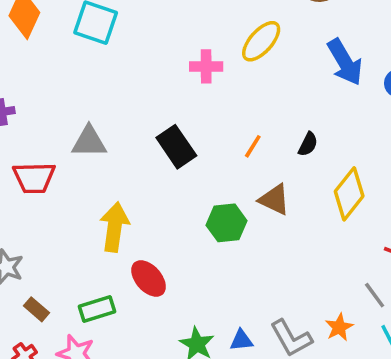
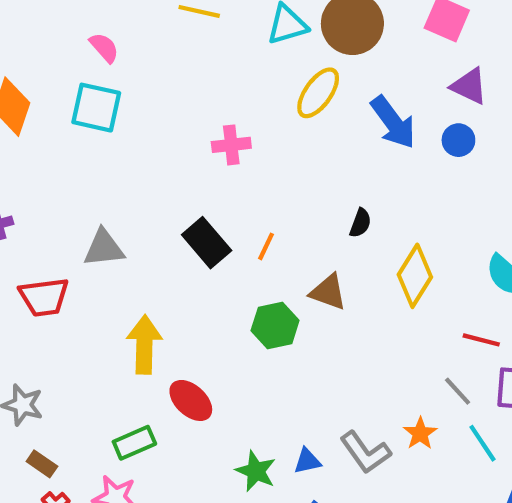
yellow ellipse: (261, 41) -> (318, 93), moved
orange line: (253, 146) -> (266, 246), moved
brown rectangle: (37, 309) -> (42, 464), moved

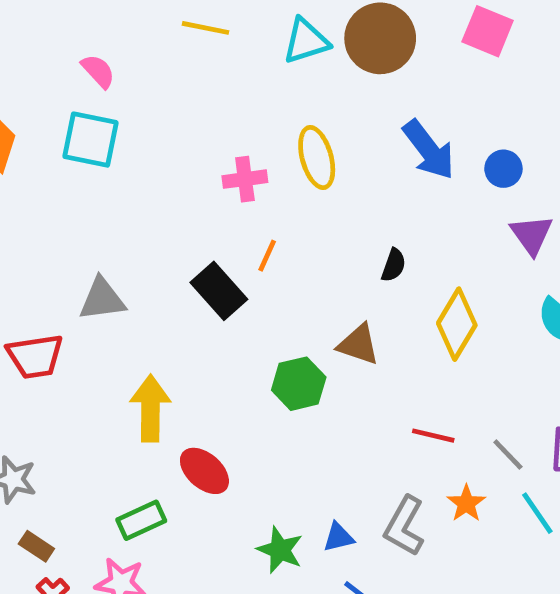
purple triangle: (469, 86) -> (532, 235), moved, turned 30
yellow ellipse: (318, 93) -> (317, 158), moved, turned -50
orange line: (266, 246) -> (267, 256), moved
red line: (481, 340) -> (433, 436), moved
gray L-shape: (365, 452) -> (404, 526), turned 66

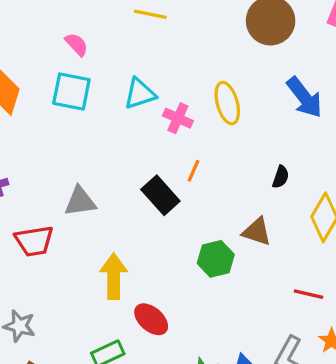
cyan triangle: (306, 41) -> (140, 94), moved
pink cross: (245, 179) -> (178, 118), turned 32

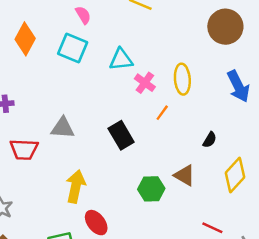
orange line: (194, 171) -> (162, 113), moved

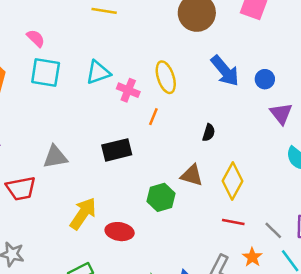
pink semicircle: (83, 15) -> (36, 38), moved
black rectangle: (121, 135) -> (117, 150), turned -60
yellow diamond: (235, 175) -> (233, 181), moved
yellow arrow: (76, 186) -> (83, 214), turned 36
red ellipse: (96, 223) -> (120, 232), moved, turned -30

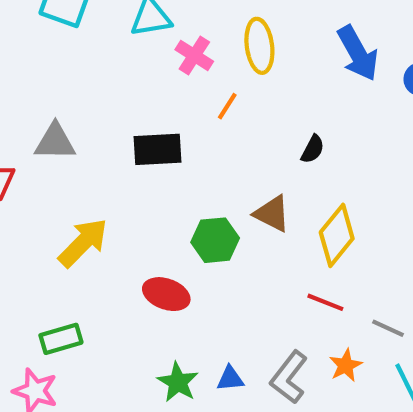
gray line: (273, 230) -> (388, 328), turned -30
red ellipse: (120, 232) -> (166, 294), moved

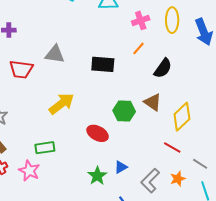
yellow ellipse: (259, 46) -> (172, 20), moved
pink cross: (194, 55) -> (141, 20), moved, turned 30
black semicircle: (313, 149) -> (163, 68), moved, size x1.5
blue triangle: (230, 379) -> (121, 167), moved, turned -32

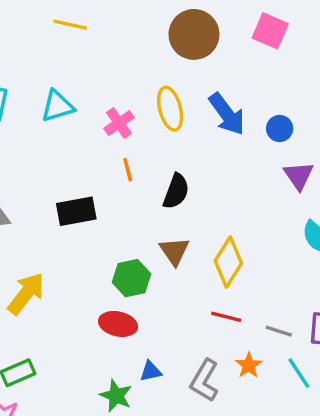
orange line: (139, 48) -> (128, 170), turned -40
brown triangle: (153, 102) -> (174, 251), turned 36
red ellipse: (98, 133) -> (118, 324), moved
blue triangle: (121, 167) -> (151, 371), turned 32

